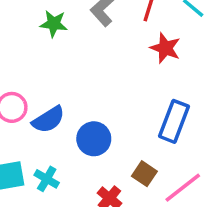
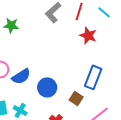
green star: (54, 24) -> (11, 25), moved
brown square: (144, 174) -> (76, 98), moved

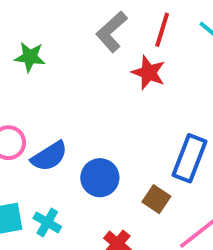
red star: (88, 35) -> (149, 73), moved

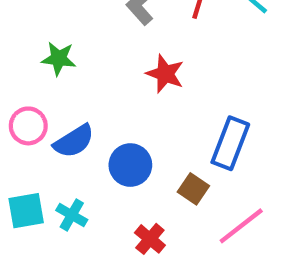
green star: (30, 57) -> (59, 59), moved
red star: (149, 73) -> (165, 74), moved

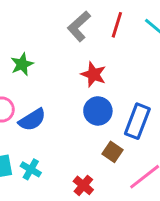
green star: (59, 59) -> (22, 64), turned -30
blue circle: (130, 165) -> (98, 111), moved

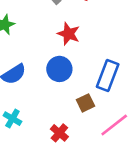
blue circle: (98, 111) -> (59, 69), moved
brown square: (113, 152) -> (85, 103), turned 30

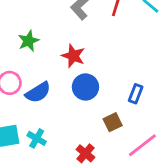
red star: (69, 34) -> (73, 56), moved
blue rectangle: (108, 76) -> (136, 94), size x0.6

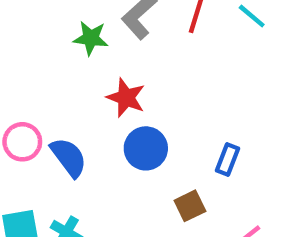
green star: (29, 41) -> (91, 38), moved, turned 30
blue semicircle: (38, 92) -> (69, 157), turned -95

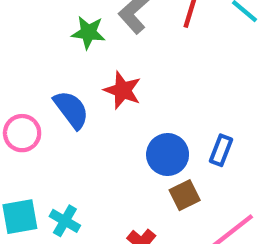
blue circle: (146, 148) -> (168, 155), moved
blue semicircle: (69, 157) -> (71, 110), moved

